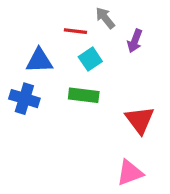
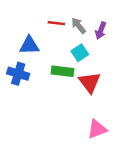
gray arrow: (105, 18) -> (79, 26), moved
cyan square: (90, 59) -> (80, 53), moved
red triangle: (140, 120) -> (90, 82), moved

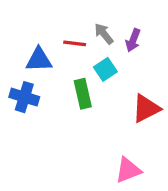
red line: (56, 23) -> (75, 43), moved
green rectangle: (63, 71) -> (83, 94), turned 70
red triangle: (90, 82) -> (146, 108), moved, turned 40

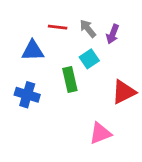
red line: (75, 43) -> (58, 27), moved
blue cross: (24, 97) -> (27, 95), moved
pink triangle: (128, 170) -> (100, 133), moved

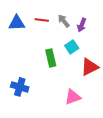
blue triangle: (33, 51) -> (17, 23), moved
cyan square: (89, 59) -> (72, 47), moved
blue cross: (27, 95) -> (20, 87), moved

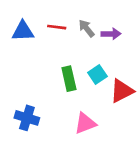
purple arrow: (82, 25) -> (111, 34), turned -112
cyan square: (72, 47) -> (97, 75), moved
pink triangle: (73, 97) -> (85, 123), moved

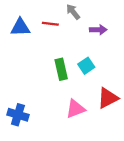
gray arrow: (87, 28) -> (73, 12), moved
red triangle: (122, 91) -> (108, 98), moved
blue cross: (27, 118) -> (18, 115), moved

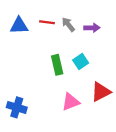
gray arrow: (73, 12) -> (68, 24), moved

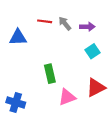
blue triangle: (19, 26) -> (18, 37), moved
cyan square: (81, 61) -> (93, 51), moved
green rectangle: (57, 65) -> (50, 74), moved

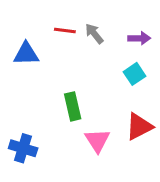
purple arrow: (87, 27) -> (139, 38), moved
pink triangle: (67, 97) -> (97, 141), turned -42

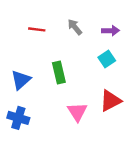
red line: (65, 31) -> (37, 29), moved
blue triangle: (26, 54) -> (21, 80), moved, turned -40
green rectangle: (73, 106) -> (59, 72), moved

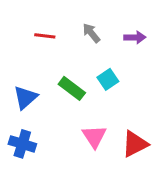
cyan square: (107, 59) -> (108, 79), moved
green rectangle: (59, 72) -> (72, 88), turned -40
red triangle: (110, 101) -> (135, 144), moved

